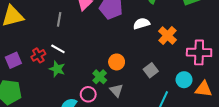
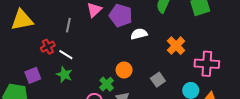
white semicircle: (141, 24) -> (139, 34), moved
red cross: (38, 55) -> (48, 47), moved
purple square: (13, 60) -> (33, 75), moved

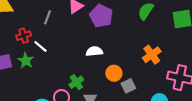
white semicircle: (139, 34) -> (94, 51), moved
orange circle: (124, 70) -> (114, 73), moved
green star: (64, 75) -> (26, 61), moved

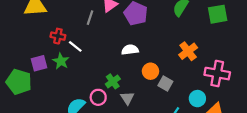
gray line: (47, 17) -> (90, 18), moved
red cross: (24, 36) -> (58, 36), turned 32
gray square: (128, 86) -> (165, 83), turned -32

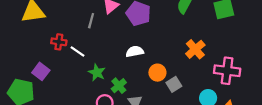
green star: (61, 61) -> (97, 72), moved
purple square: (39, 63) -> (41, 71), turned -35
gray square: (165, 83) -> (174, 84), turned 32

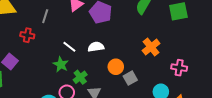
gray line: (91, 21) -> (45, 16), moved
white line: (78, 52) -> (69, 47), moved
pink cross: (227, 71) -> (179, 68), size x0.7

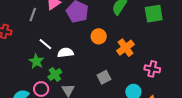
gray line: (45, 16) -> (33, 15), moved
white semicircle: (96, 47) -> (66, 53), moved
orange circle: (116, 67) -> (99, 36), moved

